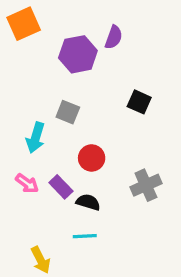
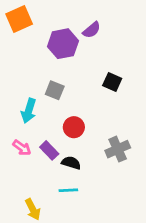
purple semicircle: (114, 37) -> (92, 30), turned 30

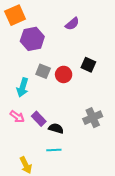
purple hexagon: (63, 44) -> (32, 39), moved
red circle: (74, 127) -> (64, 74), moved

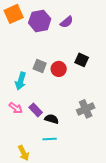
purple hexagon: (32, 39) -> (40, 21), moved

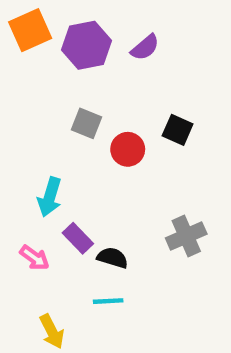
gray square: (40, 66) -> (87, 123), moved
cyan arrow: (21, 81) -> (50, 197), moved
pink arrow: (16, 108) -> (35, 258), moved

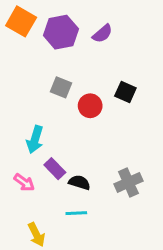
orange square: (30, 30) -> (21, 21), turned -36
gray cross: (186, 236) -> (128, 182), moved

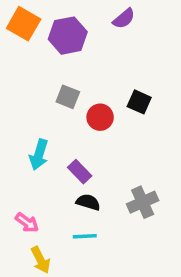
purple semicircle: (102, 34) -> (124, 19), moved
purple rectangle: (55, 169) -> (80, 172), moved
pink arrow: (24, 182) -> (27, 223), moved

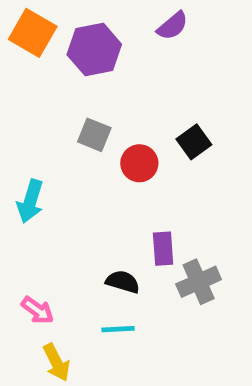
black square: (139, 102) -> (194, 142), turned 30
cyan arrow: (39, 155) -> (30, 201), moved
purple rectangle: (80, 172) -> (163, 249), moved, turned 40

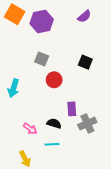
purple semicircle: (173, 26) -> (84, 16), moved
black square: (194, 142) -> (85, 62), turned -32
red circle: (139, 163) -> (54, 80), moved
pink arrow: (37, 310) -> (30, 129), moved

